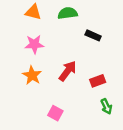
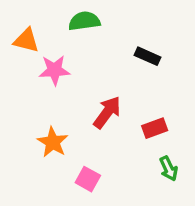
orange triangle: (33, 12) -> (26, 40), moved
green semicircle: (68, 13) -> (84, 21), moved
orange star: (32, 75) -> (53, 142), moved

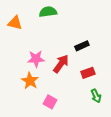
black rectangle: (148, 56) -> (82, 46), moved, turned -48
pink star: (54, 70) -> (36, 59), moved

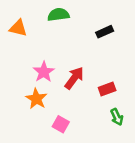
black rectangle: (82, 46) -> (105, 32), moved
pink star: (36, 59) -> (44, 72), turned -30

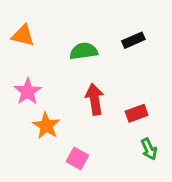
green semicircle: (58, 15) -> (84, 51), moved
pink star: (44, 72) -> (28, 91), moved
red arrow: (74, 78) -> (95, 99), turned -45

